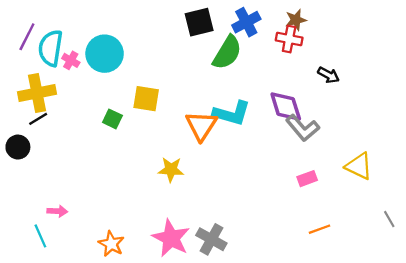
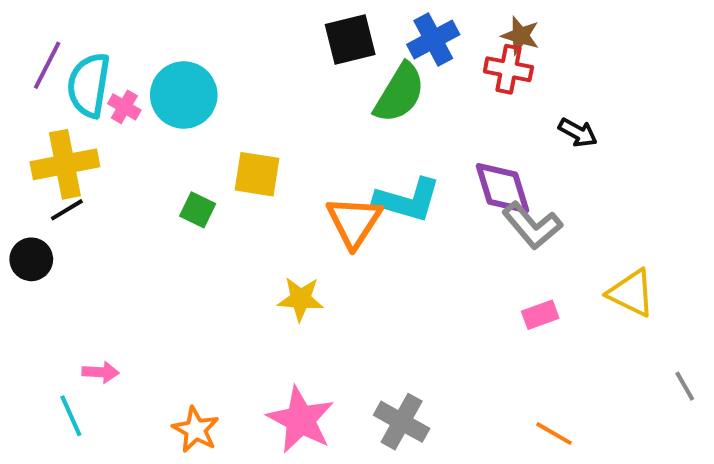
brown star: (296, 20) -> (520, 36), turned 30
orange line: (319, 229) -> (554, 434), moved, turned 50
gray cross: (211, 239) -> (402, 422), moved

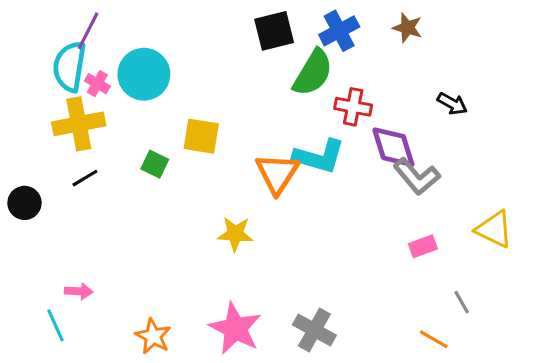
purple line: (47, 65) -> (88, 31), moved
red cross: (508, 69) -> (353, 107), moved
yellow cross: (65, 164) -> (79, 124), moved
black line: (67, 210) -> (85, 178), moved
gray line: (685, 386) -> (462, 302), moved

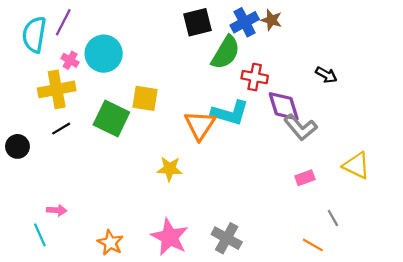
brown star: (407, 28) -> (271, 20), moved
cyan semicircle: (69, 66) -> (34, 35), moved
green square: (155, 164) -> (111, 118), size x1.8

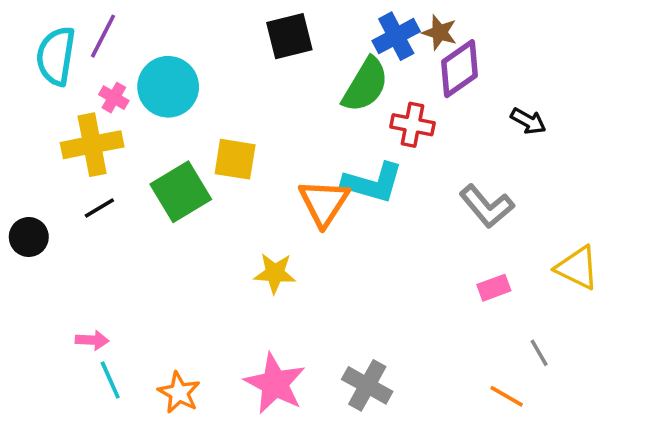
black square: (198, 22) -> (289, 36), moved
purple diamond: (284, 106) -> (460, 69), moved, turned 72
green square: (111, 118) -> (181, 192), turned 33
cyan line: (40, 235) -> (110, 380), moved

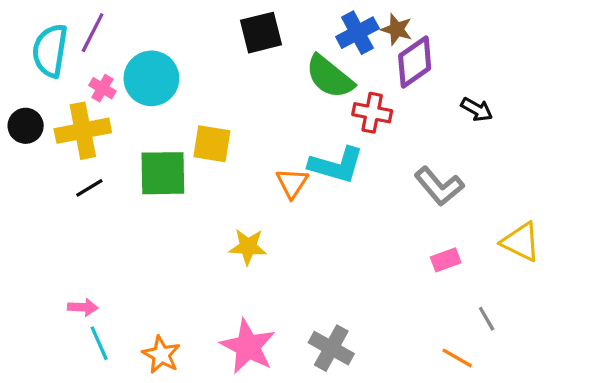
green semicircle: (365, 85) -> (330, 77), turned 98
green square: (181, 192) -> (163, 173), turned 30
orange triangle: (324, 203) -> (292, 183), size x0.7
black circle: (29, 237) -> (26, 126), moved

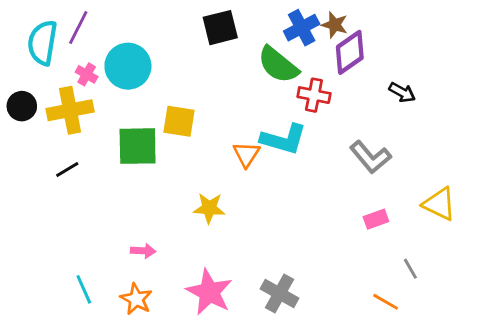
black line: (89, 188) -> (67, 169), moved
pink arrow: (83, 307) -> (143, 251), moved

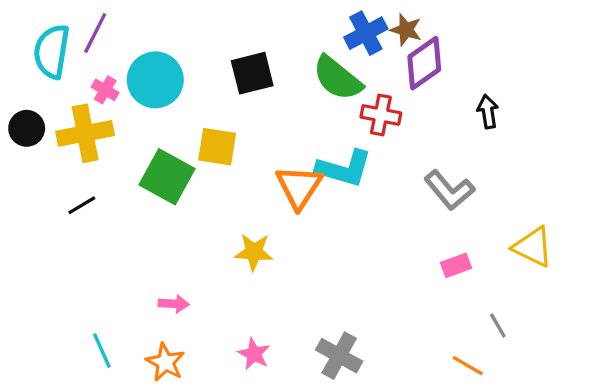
black square: (220, 28) -> (252, 73), moved
black arrow: (402, 92) -> (488, 112), turned -128
green square: (138, 146) -> (167, 177), turned 30
orange triangle: (246, 154) -> (299, 187), size x1.4
pink star: (209, 292) -> (254, 354), size x0.6

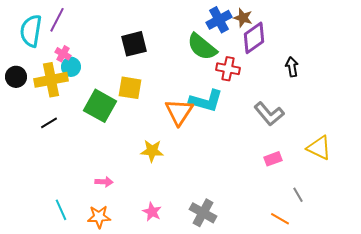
black square: (252, 73) -> (134, 44), moved
cyan circle: (155, 80) -> (71, 67), moved, size x0.6
orange star: (165, 362) -> (99, 217), turned -30

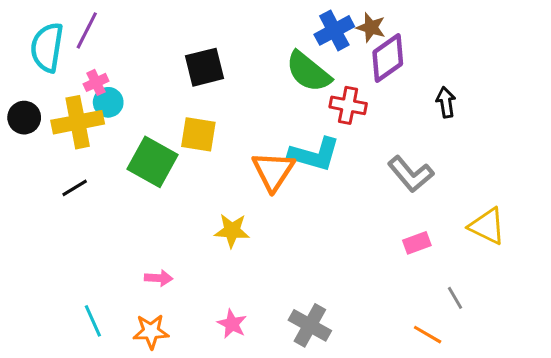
pink cross: (63, 54) -> (96, 82), turned 35

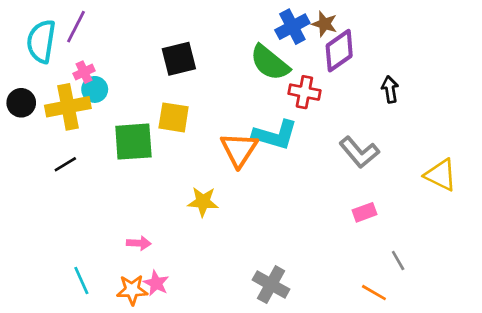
green square: (153, 162) -> (133, 142), turned -33
yellow triangle: (487, 226) -> (441, 175), moved
pink star: (232, 324) -> (156, 283), moved

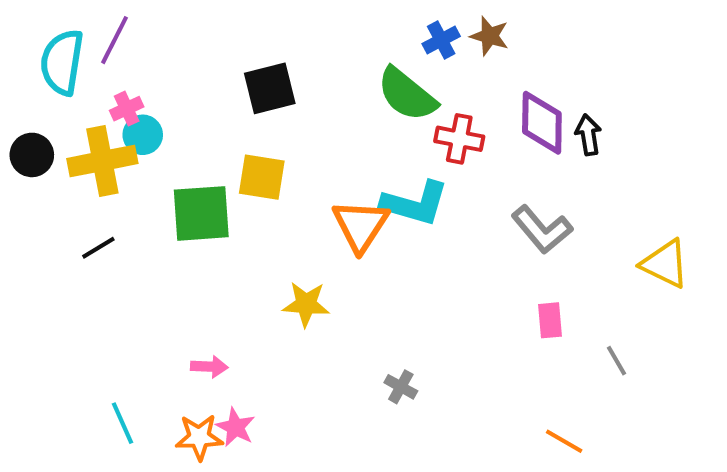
blue cross: (292, 27) -> (441, 40), size x0.7
purple diamond: (339, 51) -> (542, 123), moved, turned -54
pink rectangle: (365, 212) -> (550, 320), turned -75
gray line: (398, 260) -> (617, 361), moved
gray cross: (271, 285) -> (401, 387), moved, size x0.6

